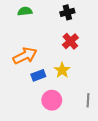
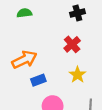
black cross: (67, 12) -> (77, 13), moved
yellow star: (62, 70) -> (77, 75), moved

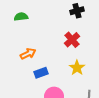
green semicircle: (24, 13) -> (21, 17), moved
orange arrow: (24, 60) -> (28, 54), size x0.7

